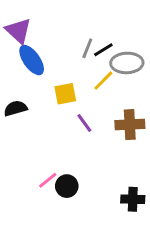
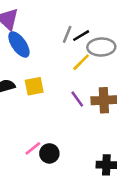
yellow square: (65, 94) -> (34, 86), moved
purple line: (84, 123) -> (77, 99), moved

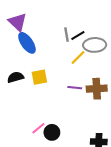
gray line: (67, 34) -> (66, 35), turned -32
purple line: (77, 99) -> (75, 88), turned -48

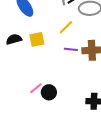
yellow line: (78, 57) -> (66, 27), moved

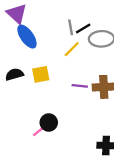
yellow line: (66, 27) -> (72, 49), moved
black circle: (49, 92) -> (49, 123), moved

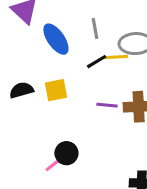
black line: (83, 29) -> (97, 62), moved
blue ellipse: (27, 37) -> (56, 39), moved
yellow line: (72, 49) -> (116, 57), moved, turned 42

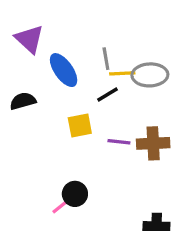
yellow line: (116, 57) -> (122, 73), moved
black semicircle: (21, 90) -> (23, 101), moved
yellow square: (56, 90) -> (80, 125), moved

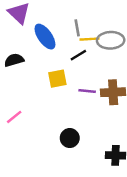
black circle: (75, 194) -> (70, 138), moved
pink line: (62, 205) -> (14, 117), moved

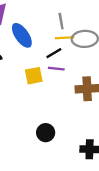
gray line: (77, 28) -> (61, 21), moved
purple line: (87, 91) -> (56, 69), moved

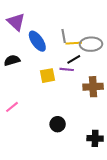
gray line: (61, 21) -> (64, 36), moved
black line: (54, 53) -> (74, 59), moved

